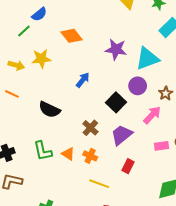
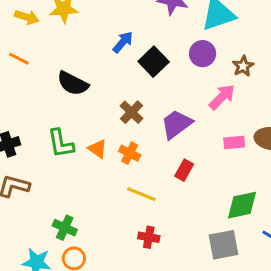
black square: (116, 102) -> (154, 62), moved

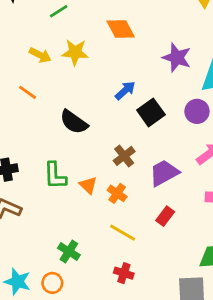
green cross: (65, 228) -> (69, 251), moved

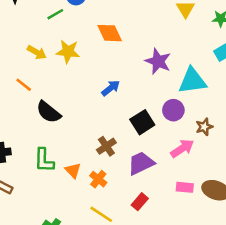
black square: (151, 112) -> (142, 122), moved
black semicircle: (74, 122) -> (49, 112), moved

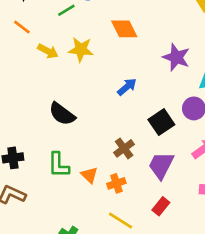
orange line: (24, 85) -> (22, 27), moved
purple trapezoid: (141, 163) -> (161, 165), turned -36
orange cross: (98, 179) -> (116, 183), turned 35

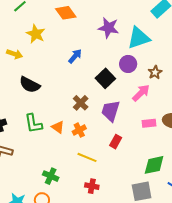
yellow star: (81, 49) -> (36, 34), turned 30
yellow arrow: (48, 51) -> (15, 54), moved

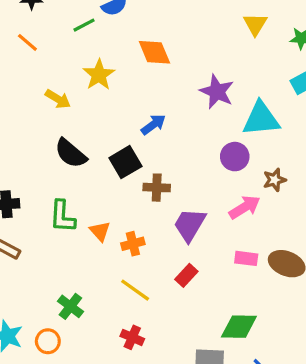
black square: (105, 78) -> (125, 162), moved
brown cross: (81, 103) -> (157, 188), moved, turned 35

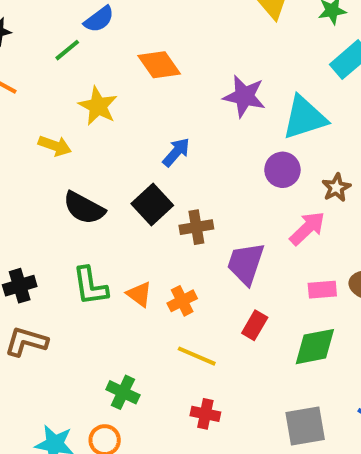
green diamond: (239, 327) -> (315, 347), moved

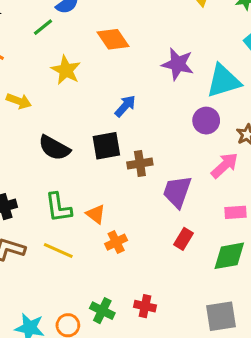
yellow arrow: (55, 146) -> (19, 101), moved
black square: (152, 204) -> (106, 146), turned 32
orange cross: (182, 301) -> (116, 242), moved
yellow line: (197, 356) -> (58, 251), moved
green cross: (123, 392) -> (102, 311), moved

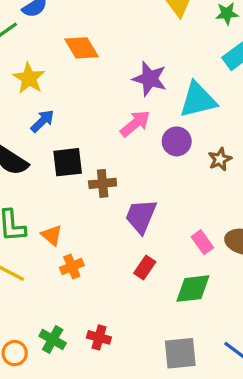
blue arrow: (125, 106) -> (42, 121), moved
pink arrow: (225, 165) -> (135, 124), moved
pink rectangle: (236, 212) -> (202, 242), turned 55

